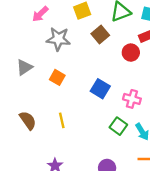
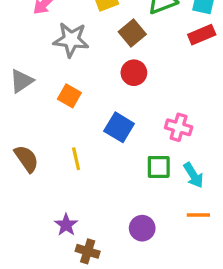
red circle: (131, 53) -> (134, 73), moved
blue square: (100, 89) -> (119, 127), moved
green square: (118, 126) -> (159, 167), turned -36

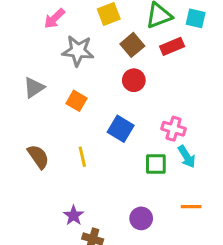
red rectangle: (202, 35) -> (172, 46), moved
cyan arrow: (193, 175) -> (187, 157), moved

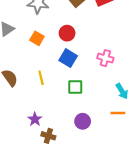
red circle: (134, 80) -> (67, 33), moved
cyan arrow: (187, 157) -> (122, 91), moved
green square: (156, 164) -> (75, 87), moved

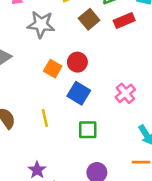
orange square: (37, 38) -> (53, 69), moved
pink cross: (105, 58) -> (125, 93), turned 35

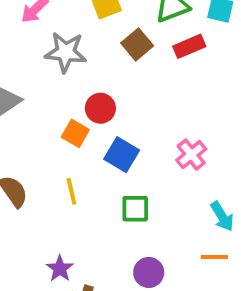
red circle: (77, 62) -> (100, 108), moved
orange square: (53, 69) -> (75, 133), moved

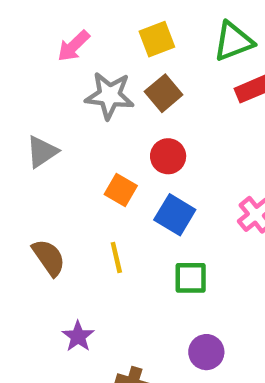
brown square: (137, 44) -> (164, 93), moved
red circle: (100, 108) -> (168, 156), moved
purple star: (60, 269) -> (78, 336), moved

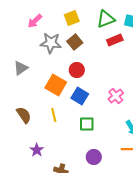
orange square: (121, 190) -> (56, 85), size x1.5

